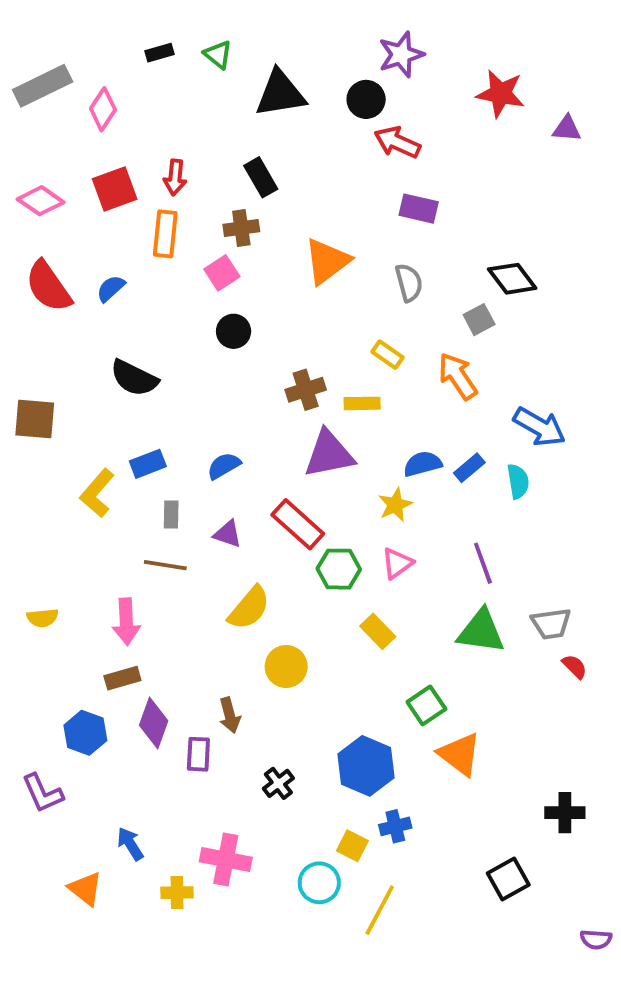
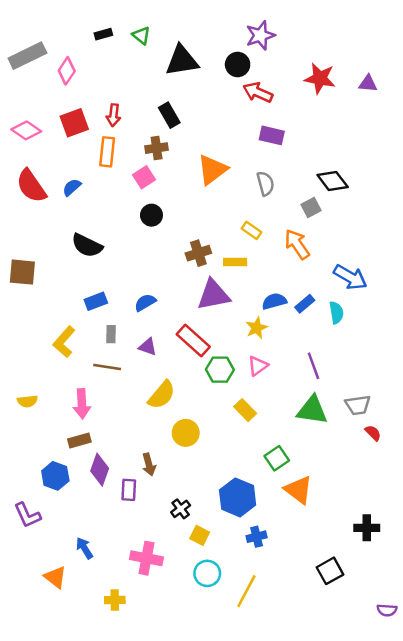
red star: (501, 94) -> (320, 78), moved
yellow L-shape: (97, 493) -> (64, 342), moved
yellow square: (352, 846) -> (200, 535), moved
yellow cross: (177, 893) -> (115, 600), moved

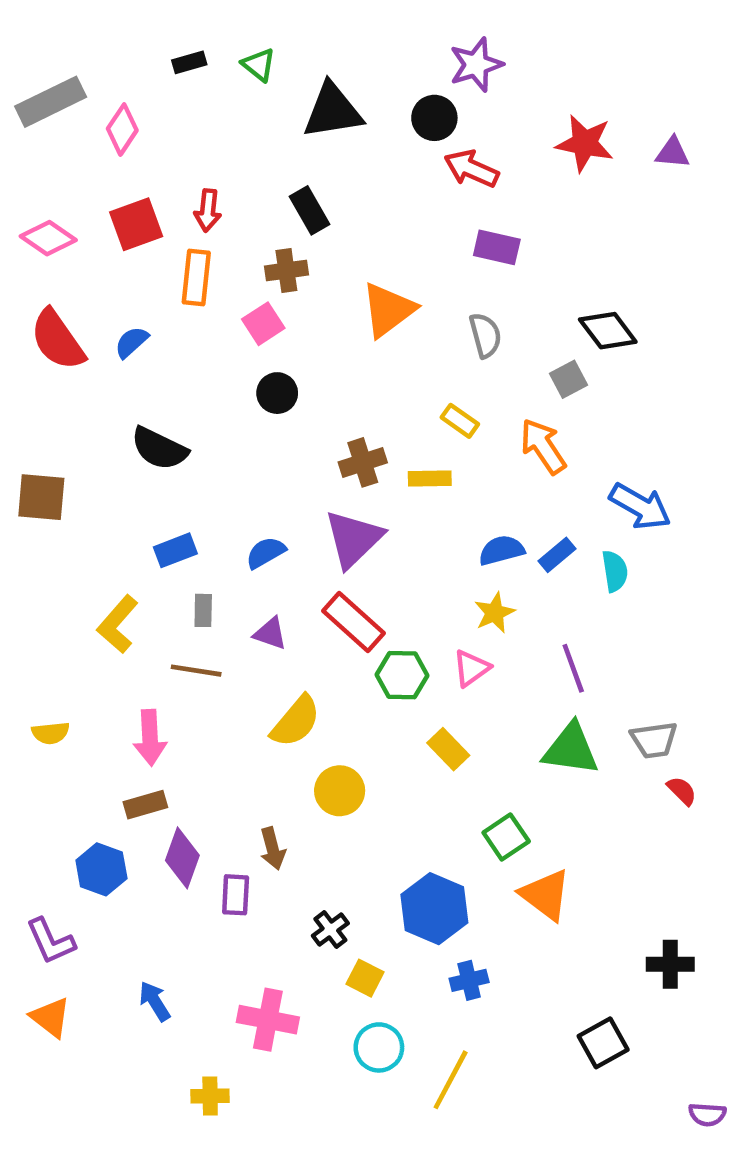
purple triangle: (214, 295) -> (353, 539), moved, turned -33
yellow star: (257, 328) -> (495, 613), moved
orange triangle: (55, 577) -> (51, 1017), moved

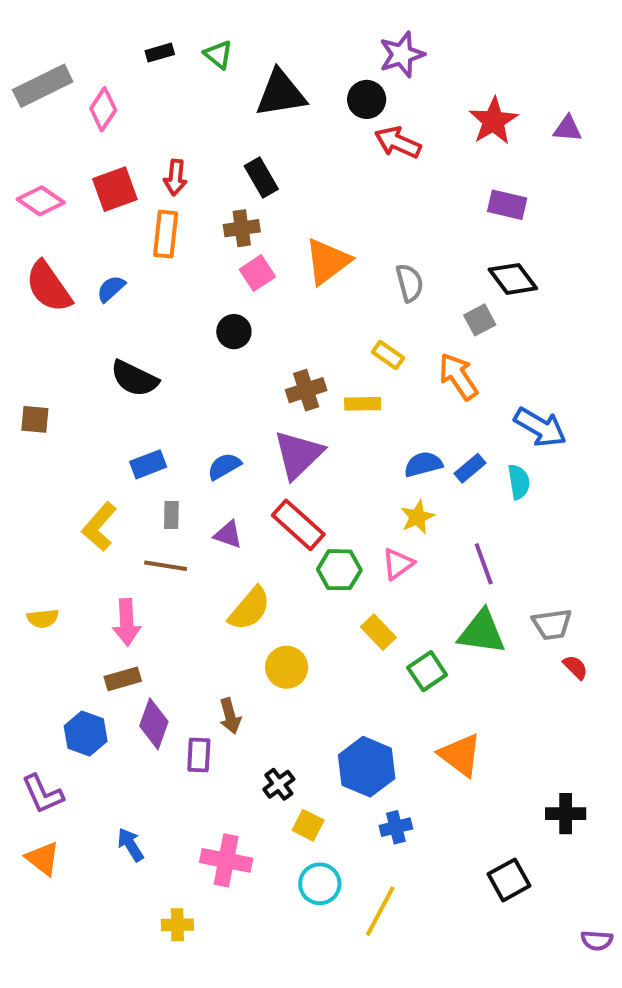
red star: (585, 143) -> (493, 121), turned 30
purple rectangle: (497, 247) -> (507, 205), moved
pink square: (263, 324) -> (257, 273), moved
brown square: (41, 497) -> (35, 419), size x0.7
green square: (506, 837) -> (427, 671), moved

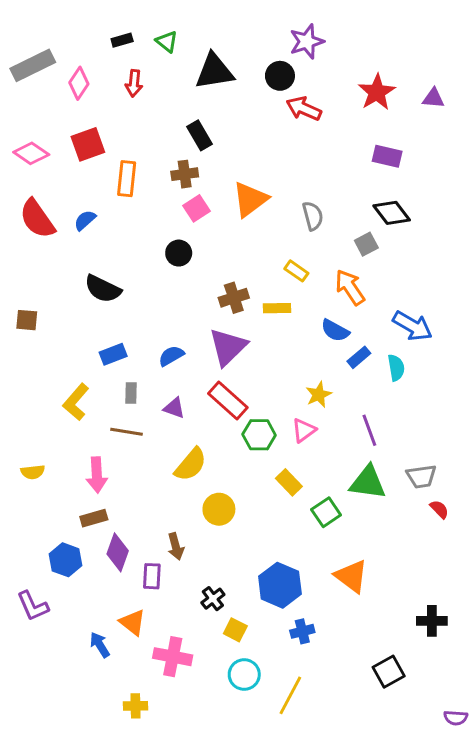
red arrow: (175, 177) -> (134, 83), moved
blue semicircle: (423, 464) -> (335, 330), moved, turned -136
orange triangle: (43, 858) -> (133, 622), moved

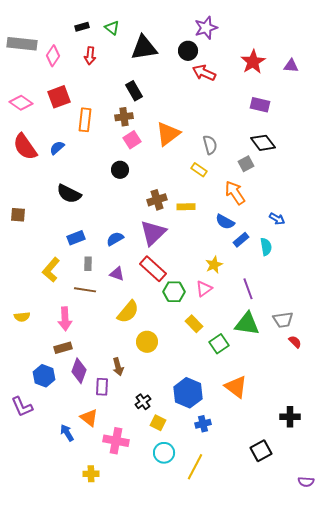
gray rectangle: (33, 65) -> (22, 44), turned 32
yellow rectangle: (296, 271) -> (199, 170), moved
blue arrow: (412, 326) -> (277, 219), size x0.6

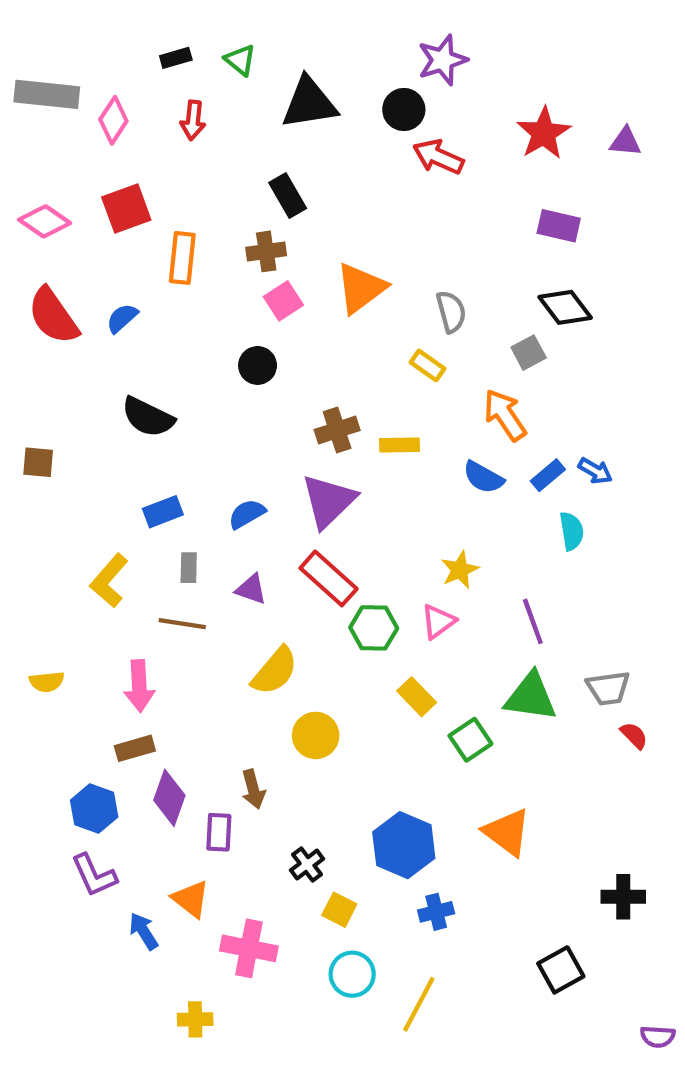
blue rectangle: (241, 240) -> (548, 475), moved
purple L-shape: (22, 407) -> (94, 875), moved

